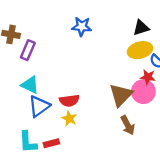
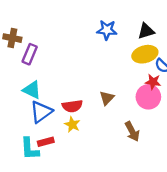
blue star: (82, 27) -> (107, 30), moved
brown triangle: (121, 95) -> (107, 98), moved, size x0.6
red rectangle: (51, 143) -> (46, 142), moved

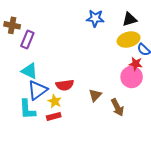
brown triangle: (107, 98) -> (95, 95), moved
yellow star: (72, 125) -> (55, 101), moved
red rectangle: (46, 142) -> (54, 116), moved
cyan L-shape: (30, 149) -> (27, 109), moved

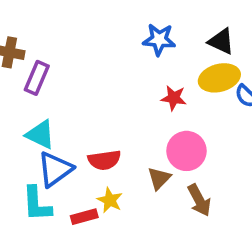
black triangle: (130, 19) -> (221, 41), turned 42
red star: (136, 64) -> (174, 98), moved
pink circle: (132, 77) -> (186, 151), moved
yellow star: (55, 101) -> (110, 200), moved

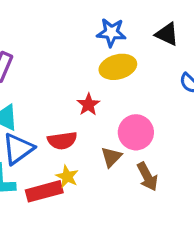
yellow ellipse: (219, 78) -> (118, 67), moved
red star: (174, 98) -> (88, 105), moved, turned 30
red rectangle: (84, 217) -> (44, 191), size x1.5

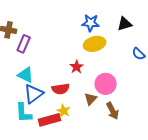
black triangle: (167, 34) -> (125, 24), turned -42

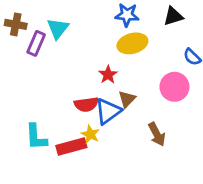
cyan triangle: (26, 75) -> (58, 28), moved, turned 42
pink circle: (106, 84) -> (174, 87), moved
blue triangle: (34, 94) -> (108, 111), moved
brown triangle: (91, 99) -> (127, 99), moved

